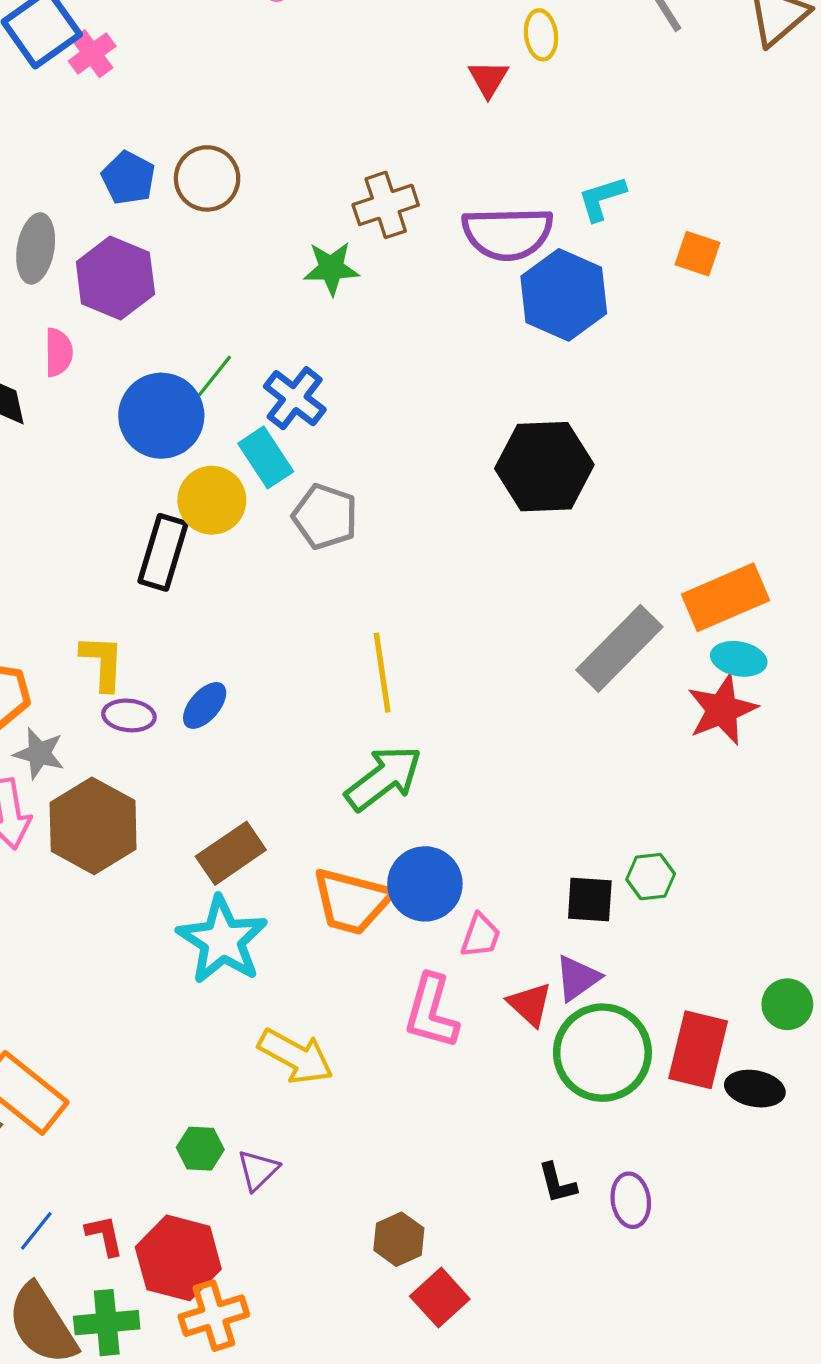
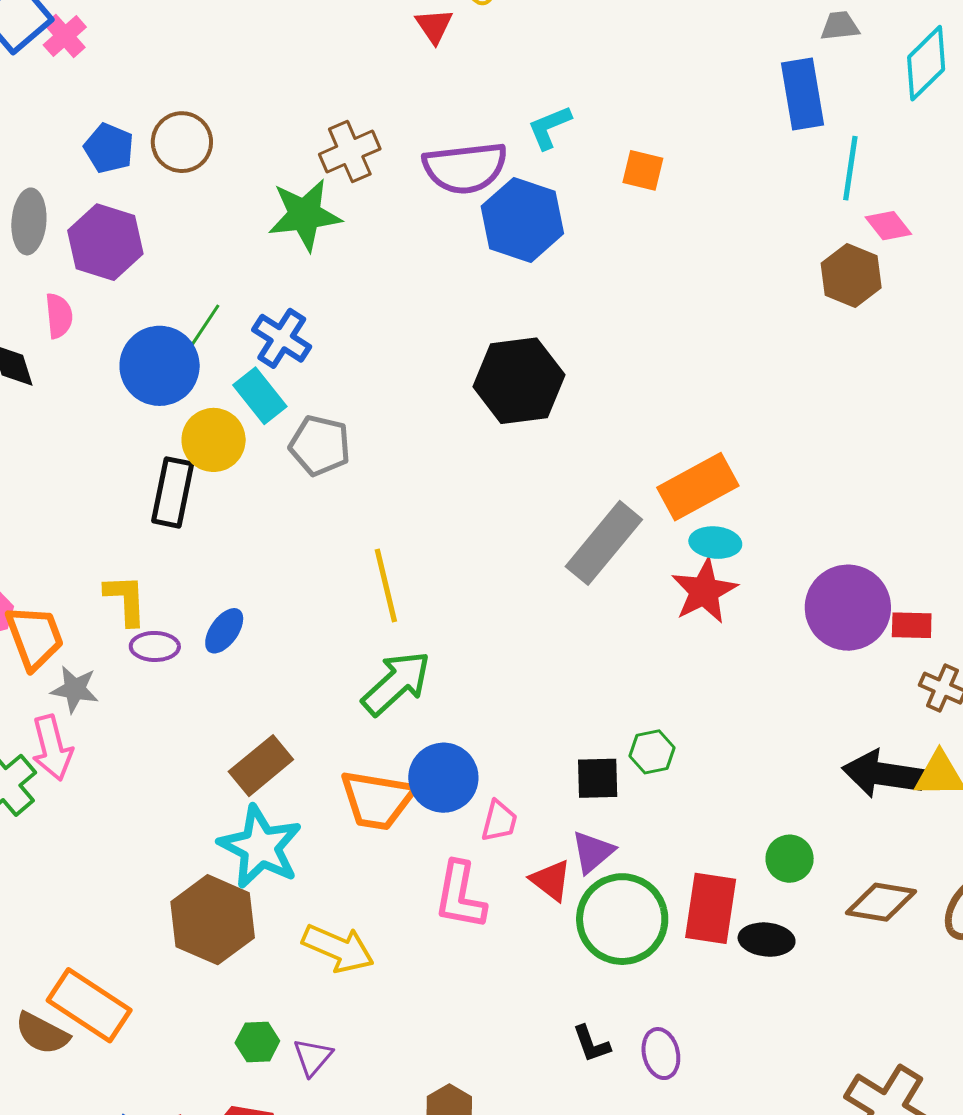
green star: (331, 268) -> (305, 215), size x1.4
brown hexagon: (93, 826) -> (213, 920), moved

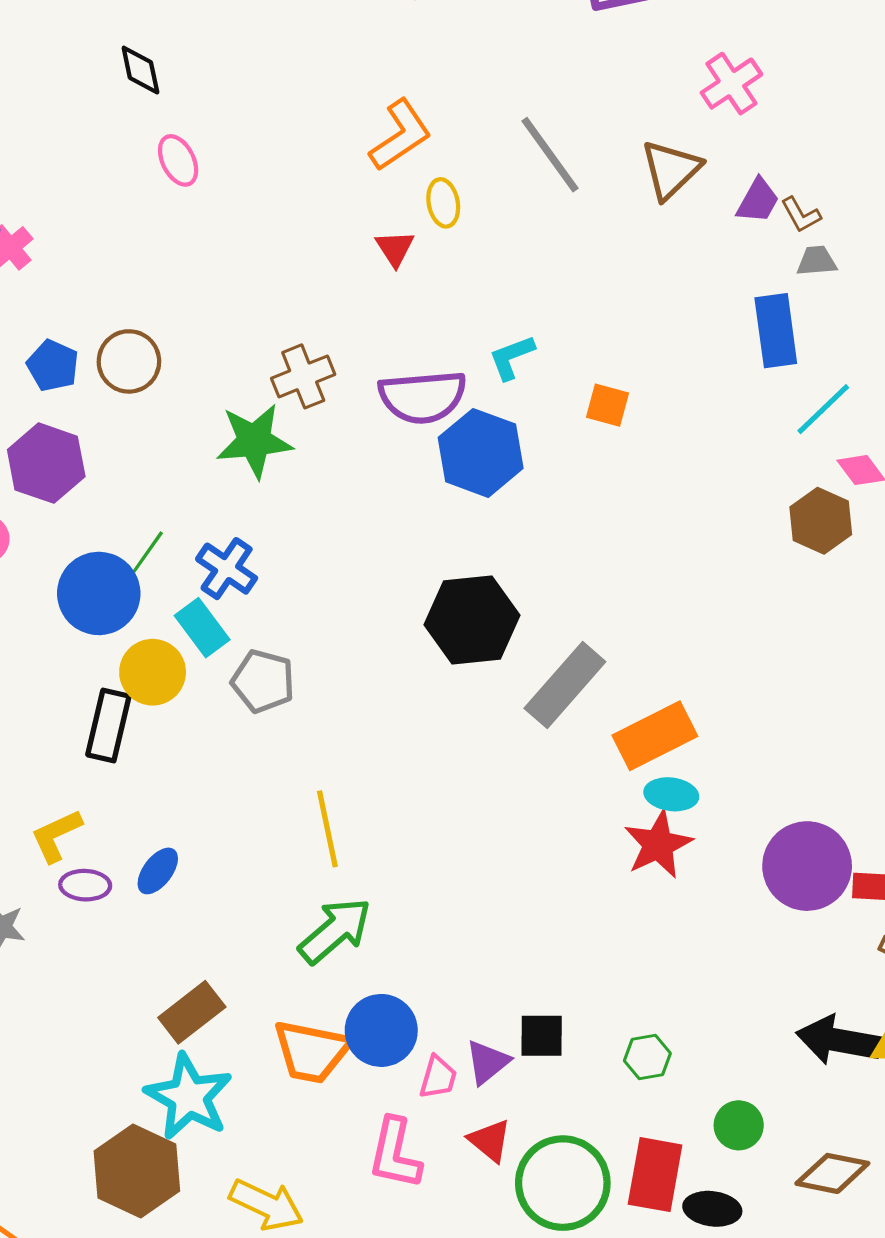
cyan line: (850, 168) -> (823, 409), turned 36
gray rectangle: (604, 543) -> (565, 685), moved
yellow L-shape: (126, 600) -> (56, 836), turned -114
green hexagon: (652, 752) -> (647, 1057), moved
purple triangle: (593, 852) -> (487, 1062), moved

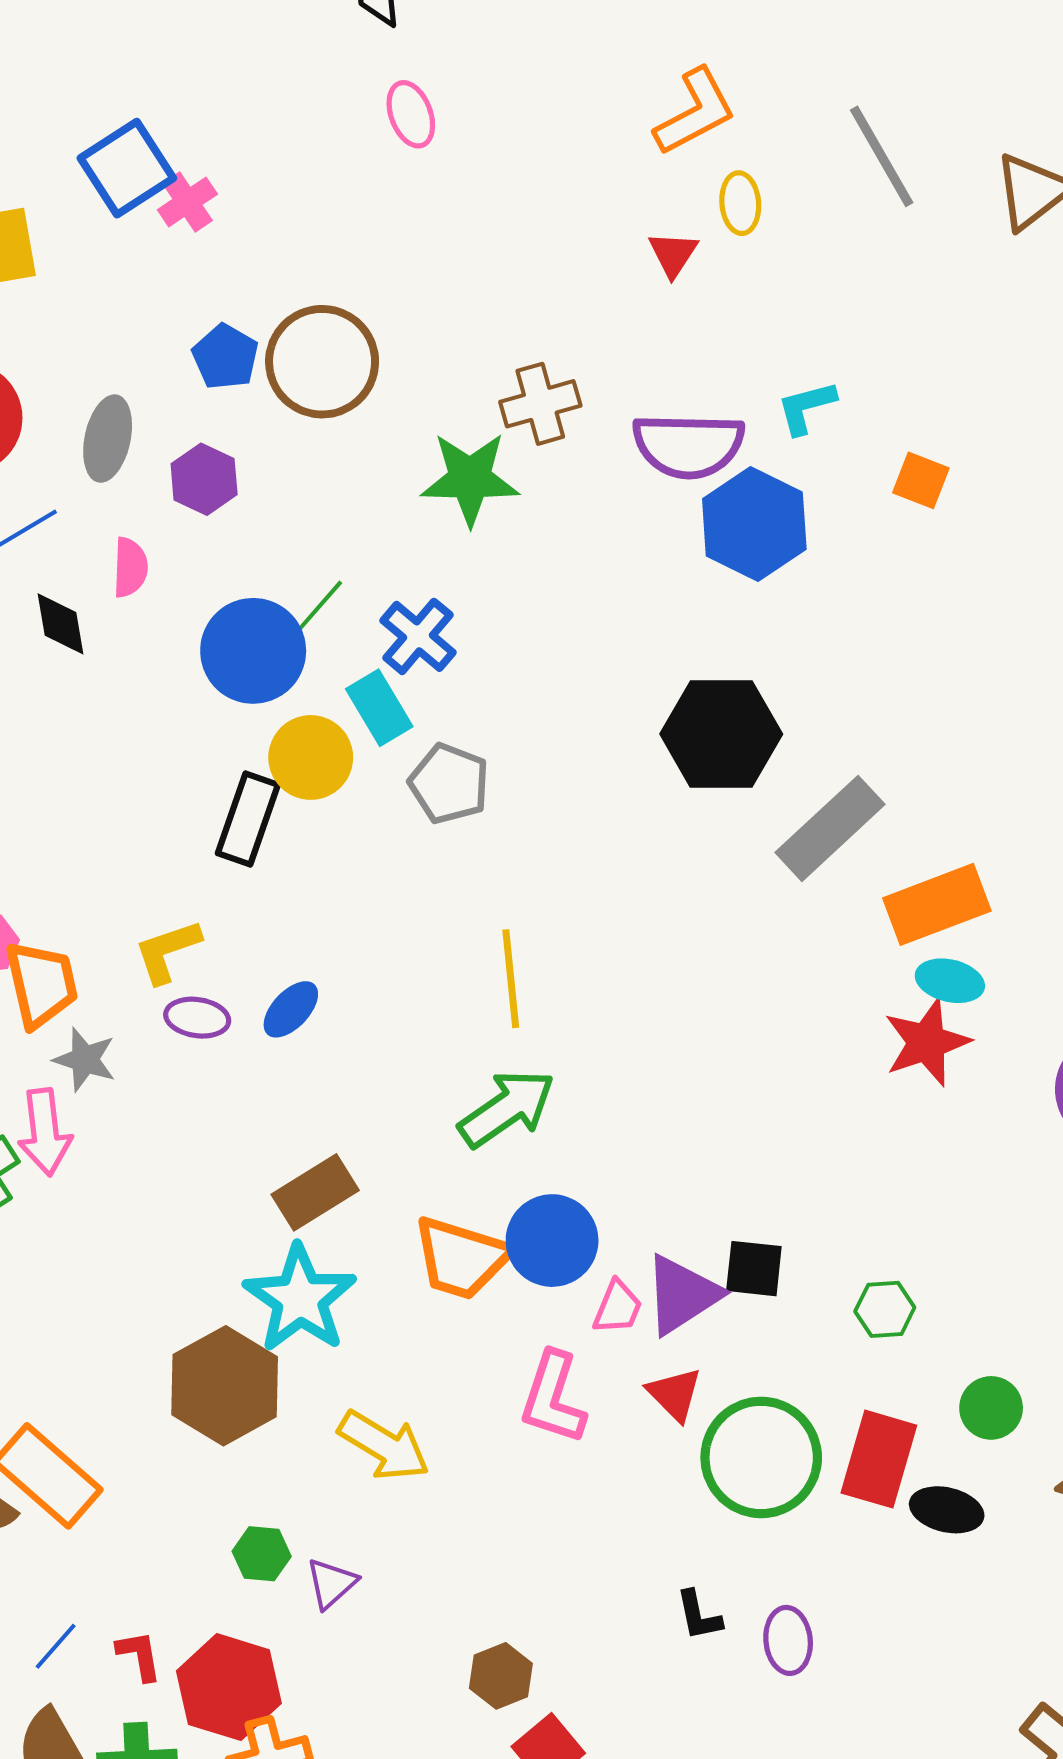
brown circle: (129, 361) -> (322, 362), size x1.4
purple hexagon: (46, 463) -> (204, 479), size x0.7
purple triangle: (487, 1062) -> (682, 1295), size x1.4

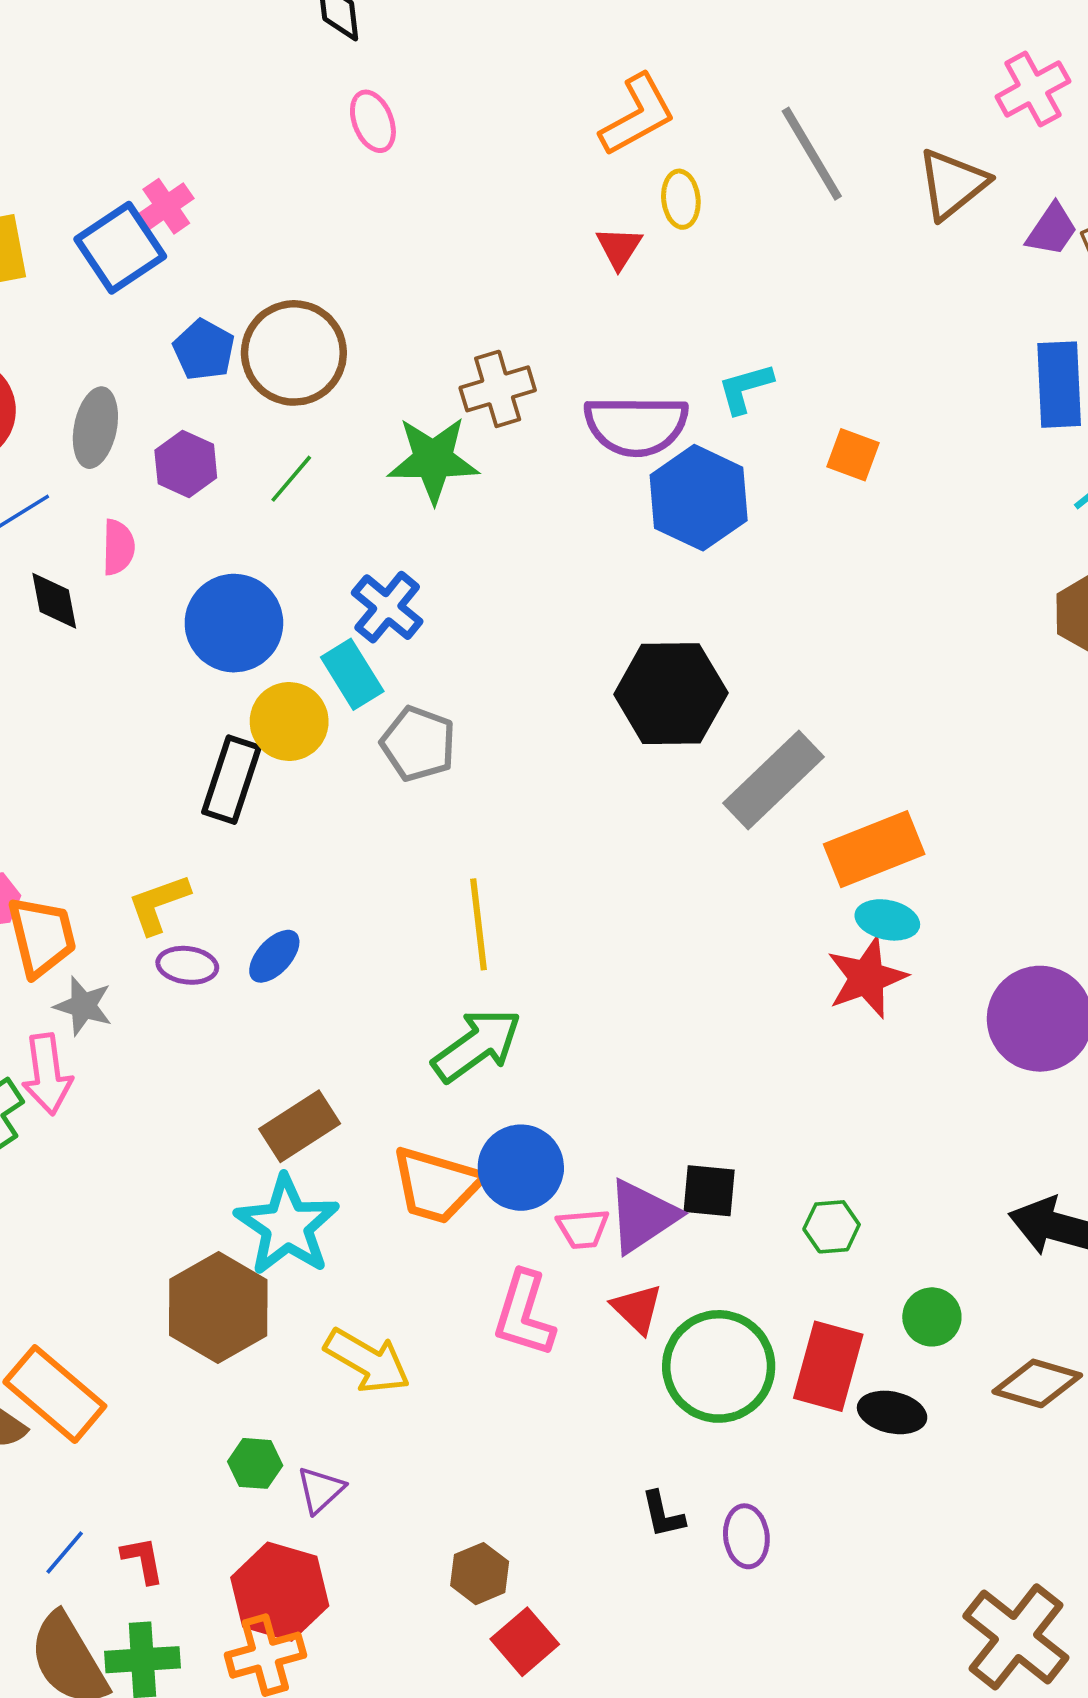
blue square: (127, 168) -> (120, 248), moved
green line: (320, 605) -> (291, 479), moved
pink trapezoid: (618, 1307) -> (583, 1229), turned 64
red hexagon: (229, 1687) -> (280, 1592), moved

